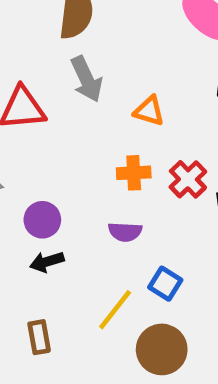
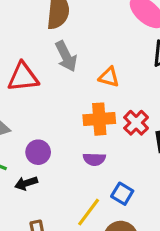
orange cross: (134, 173) -> (99, 119), size x1.4
black arrow: (47, 262) -> (26, 183), moved

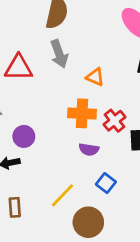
purple semicircle: (94, 159) -> (89, 149), moved
blue square: (122, 194) -> (106, 183), moved

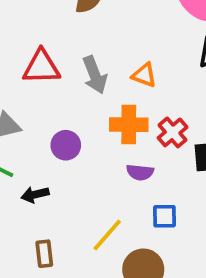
gray arrow: (59, 54) -> (95, 75), moved
purple circle: (24, 136) -> (66, 145), moved
blue square: (106, 183) -> (164, 216), turned -36

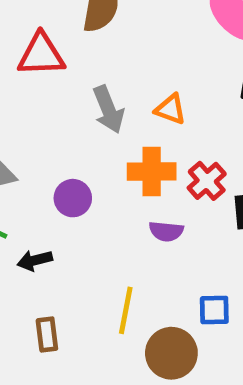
red triangle: (41, 67) -> (41, 55), moved
blue square: (164, 216) -> (214, 310), moved
yellow line: (107, 235) -> (126, 310), turned -30

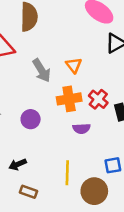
orange triangle: (171, 109) -> (74, 65), turned 42
black arrow: (35, 260) -> (18, 164), moved
brown rectangle: (47, 335) -> (28, 192), turned -54

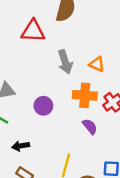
orange triangle: (74, 65) -> (97, 64), turned -42
purple semicircle: (82, 129) -> (90, 126), turned -140

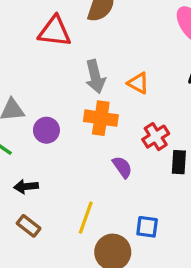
orange cross: (85, 95) -> (101, 118), moved
purple circle: (43, 106) -> (46, 130), moved

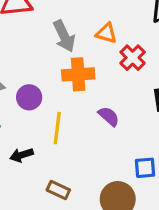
red cross: (156, 137) -> (133, 58), moved
yellow line: (86, 218) -> (57, 128), moved
brown rectangle: (29, 226) -> (58, 190), moved

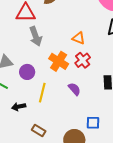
gray arrow: (64, 36) -> (36, 36), moved
red cross: (133, 58) -> (83, 60), moved
orange cross: (78, 74) -> (59, 61), turned 30

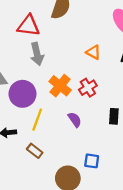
orange triangle: (79, 38) -> (93, 52), moved
purple circle: (27, 72) -> (22, 94), size x1.5
brown rectangle: (39, 131) -> (35, 151), moved

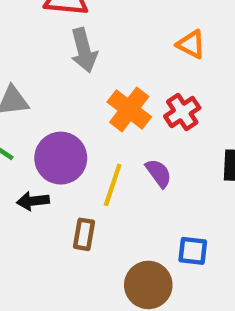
purple circle: (22, 94) -> (61, 158), moved
yellow line: (37, 120) -> (113, 185), moved
brown rectangle: (35, 151) -> (84, 234), turned 63

